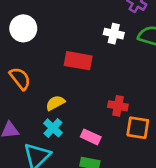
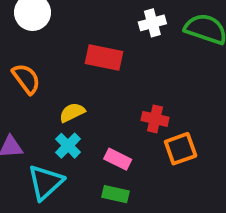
white cross: (114, 34) -> (152, 23), turned -30
orange square: (138, 128) -> (181, 149), turned -30

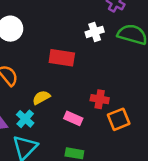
cyan cross: (68, 146) -> (25, 119), moved
pink rectangle: (118, 159) -> (73, 118), moved

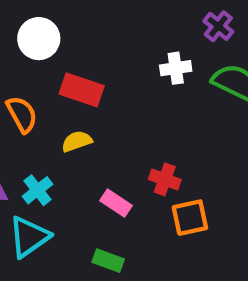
red rectangle: (62, 58) -> (82, 90), moved
yellow semicircle: (41, 97) -> (77, 141), moved

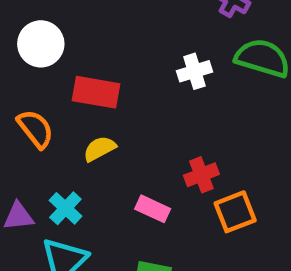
white cross: (176, 68) -> (195, 71), moved
red cross: (165, 179) -> (201, 175), turned -32

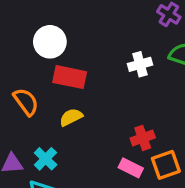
white circle: (41, 44) -> (50, 42), moved
pink rectangle: (153, 209) -> (131, 168), moved

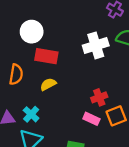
white cross: (140, 64) -> (96, 45), size x1.5
orange semicircle: (26, 102) -> (16, 74), turned 48

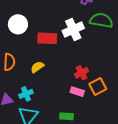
red rectangle: (46, 56) -> (47, 38), moved
cyan cross: (31, 114) -> (26, 94), turned 32

